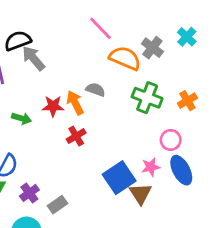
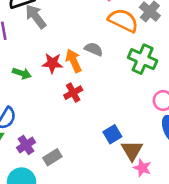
pink star: (151, 167) -> (142, 168), moved, turned 30
blue square: (119, 178) -> (112, 134), size x0.6

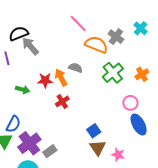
green cross: (143, 59) -> (113, 73), turned 30
purple cross: (26, 145) -> (29, 143), size x1.6
brown triangle: (132, 150) -> (98, 148), moved

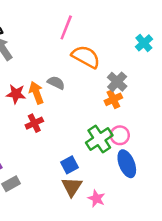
pink line: (78, 24) -> (66, 27), turned 60
gray cross: (116, 37) -> (117, 82), moved
green cross: (113, 73) -> (99, 139), moved
orange cross: (142, 74) -> (113, 99), moved

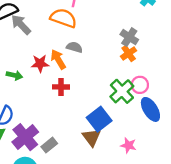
orange semicircle: (86, 57) -> (63, 18), moved
red cross: (34, 123) -> (61, 87), turned 35
blue square: (70, 165) -> (99, 119), size x1.5
brown triangle: (72, 187) -> (92, 137), moved

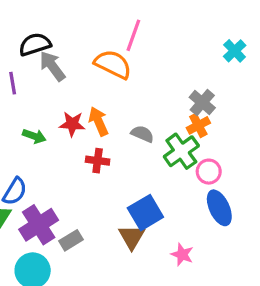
gray semicircle: (74, 47) -> (142, 134), moved
green cross: (122, 91) -> (181, 151), moved

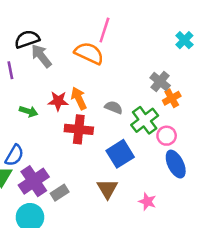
orange cross: (198, 125) -> (172, 98), moved
red cross: (98, 161) -> (79, 129), size x1.5
blue square: (145, 213) -> (120, 154), moved

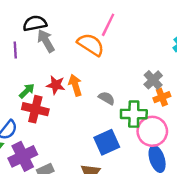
green arrow: (28, 111) -> (27, 91), turned -70
green cross: (145, 120) -> (134, 114), turned 30
red cross: (79, 129) -> (35, 109), moved
pink circle: (167, 136) -> (152, 131), size x1.6

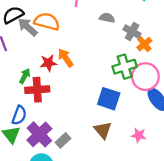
orange semicircle: (91, 44) -> (47, 21), moved
gray semicircle: (107, 98) -> (107, 18), moved
blue square: (107, 142) -> (109, 99), turned -30

